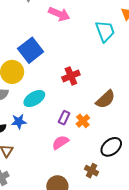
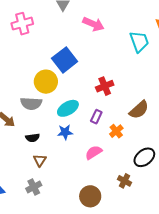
purple rectangle: (64, 118) -> (96, 117), moved
blue star: (19, 122) -> (65, 132), moved

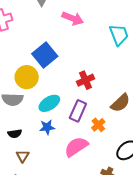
purple rectangle: (96, 117) -> (78, 111), size x1.5
pink semicircle: (94, 152) -> (76, 147), size x1.4

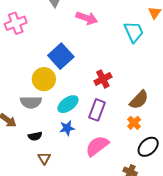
orange cross: (98, 125) -> (134, 123), moved

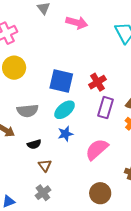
blue square: (61, 56) -> (61, 81), moved, turned -30
yellow circle: (44, 79) -> (14, 68), moved
purple rectangle: (97, 110) -> (105, 108), moved

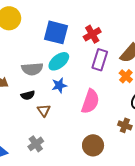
gray semicircle: (27, 111) -> (32, 69), moved
pink semicircle: (97, 149) -> (90, 101), turned 150
brown triangle: (45, 165) -> (44, 110), moved

